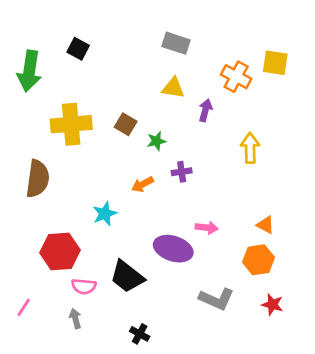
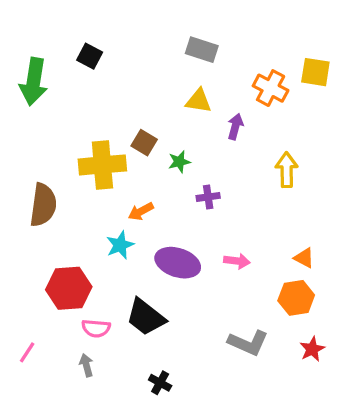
yellow cross: (71, 124) -> (102, 165), moved
orange arrow: (142, 184) -> (141, 211), moved
purple ellipse: (173, 249) -> (178, 263), moved
red star: (272, 305) -> (312, 349), turned 30

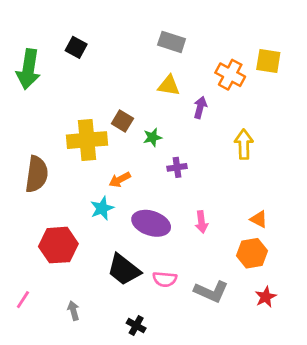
pink arrow: (237, 261) -> (202, 222), turned 75
pink semicircle: (96, 328) -> (165, 279), moved

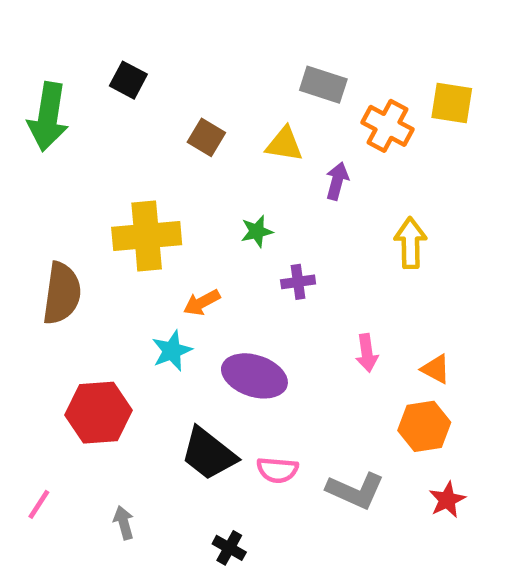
gray rectangle: (172, 42) -> (323, 85), moved
brown square: (122, 121) -> (206, 137), moved
pink arrow: (202, 222) -> (367, 353), moved

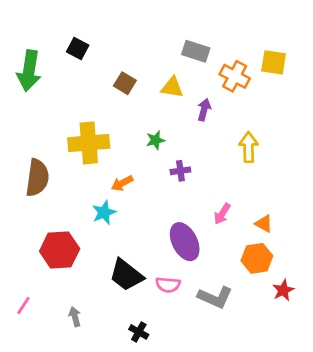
pink arrow: (367, 353) -> (222, 214), turned 40
purple ellipse: (254, 376) -> (185, 242), moved, turned 45
red star: (447, 500) -> (283, 290), moved

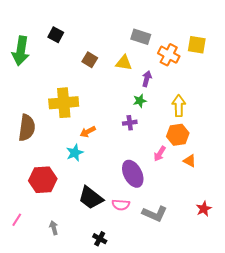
green star: (155, 140) -> (140, 101), moved
orange hexagon: (257, 258) -> (178, 135), moved

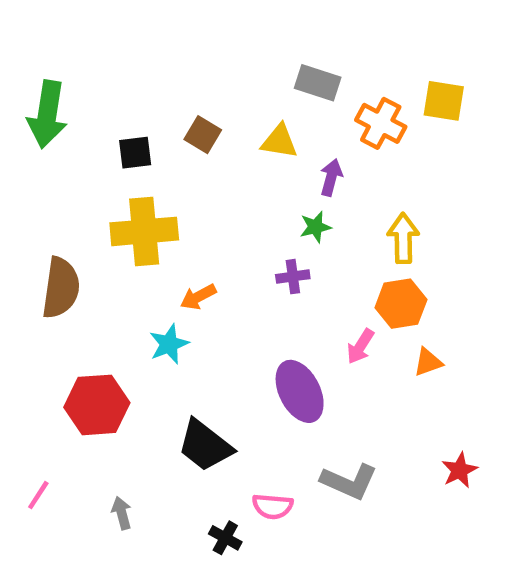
black square: (56, 35) -> (135, 153), moved, turned -35
orange triangle: (190, 161) -> (428, 362), turned -48
pink semicircle: (121, 205) -> (273, 506), moved

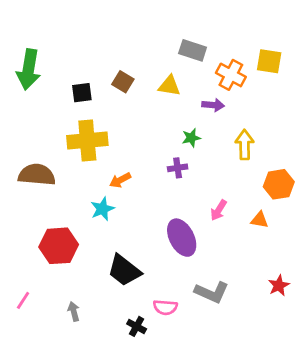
purple arrow: (331, 177) -> (213, 105), moved, turned 80
brown semicircle: (61, 288) -> (37, 175), turned -93
orange hexagon: (401, 304) -> (279, 184), moved
orange triangle: (428, 362) -> (260, 220), turned 30

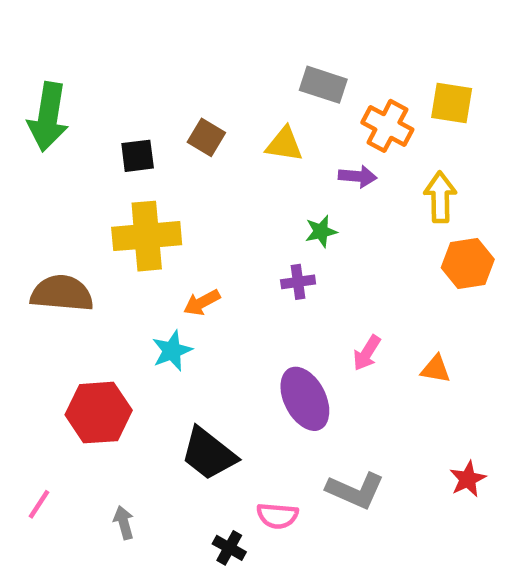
yellow arrow: (245, 145) -> (440, 197), moved
orange hexagon: (279, 184) -> (468, 264), moved

